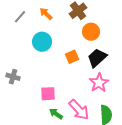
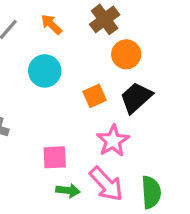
pink star: (99, 83) -> (113, 141), moved
green arrow: (56, 114) -> (68, 191), turned 152

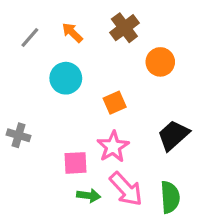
orange circle: (126, 54) -> (160, 62), moved
black trapezoid: (136, 98) -> (173, 135), moved
pink star: (113, 141) -> (113, 147), moved

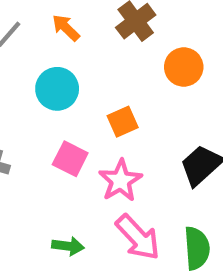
pink square: (76, 163) -> (70, 159), moved, turned 30
green arrow: (89, 196) -> (68, 246), moved

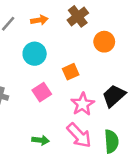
orange arrow: (66, 28) -> (39, 20), turned 126
pink square: (70, 159) -> (42, 92), turned 30
pink star: (120, 181) -> (83, 104), moved

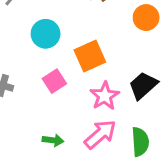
orange circle: (104, 42) -> (146, 18), moved
orange square: (71, 72) -> (90, 56), size x1.5
pink arrow: (79, 135) -> (100, 134), turned -88

